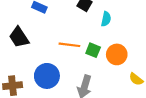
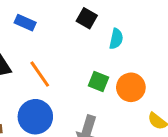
orange line: (69, 45) -> (40, 74), moved, turned 48

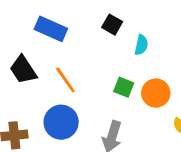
blue rectangle: (25, 23) -> (51, 29), size x1.5

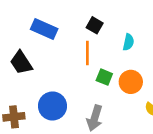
cyan semicircle: (141, 45) -> (128, 42), moved
orange line: (65, 80) -> (87, 53), moved, turned 35

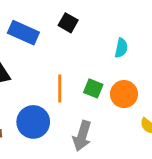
black square: (95, 25) -> (68, 23), moved
orange line: (87, 53) -> (60, 88), moved

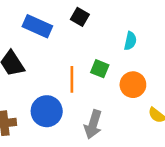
green square: (93, 88) -> (100, 69), moved

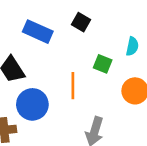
green square: (100, 69) -> (103, 64), moved
blue circle: (47, 111) -> (32, 104), moved

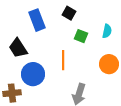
blue rectangle: (38, 32) -> (37, 20), turned 45
green square: (103, 64) -> (81, 36), moved

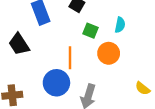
orange circle: (109, 64) -> (109, 53), moved
blue circle: (33, 74) -> (56, 83), moved

